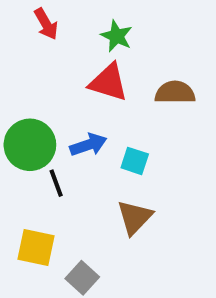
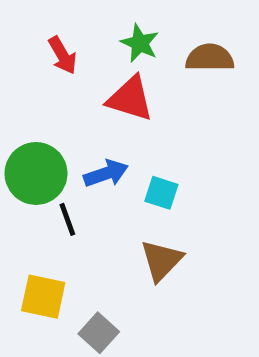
red arrow: (46, 24) -> (63, 55), moved
brown semicircle: (175, 92) -> (210, 58), moved

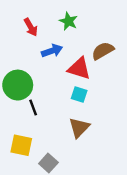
brown semicircle: (210, 58) -> (103, 51), moved, turned -30
red triangle: (130, 99) -> (79, 69), moved
blue arrow: (106, 173) -> (52, 51), moved

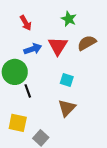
green star: (69, 21) -> (69, 19), moved
blue arrow: (52, 51) -> (33, 49), moved
red triangle: (79, 69) -> (58, 46), moved, turned 45

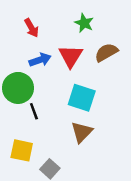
cyan square: (67, 80) -> (82, 98), size x1.6

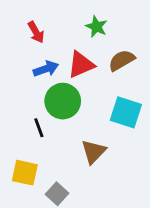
red triangle: (71, 56) -> (81, 65), turned 35
green circle: (18, 88) -> (63, 101), moved
cyan square: (82, 98) -> (126, 112), moved

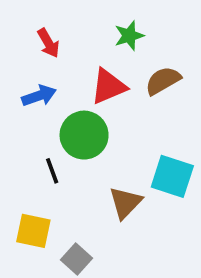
green star: (96, 27) -> (129, 36), turned 30
blue arrow: (46, 69) -> (39, 96), moved
cyan square: (126, 112) -> (172, 176), moved

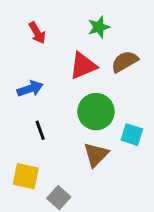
blue arrow: (39, 96) -> (30, 89), moved
green circle: (84, 135) -> (96, 112), moved
cyan square: (172, 176) -> (132, 135), size x0.7

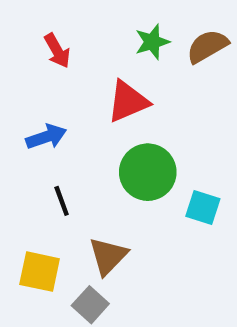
brown semicircle: (125, 61) -> (207, 46), moved
brown triangle: (96, 155) -> (108, 256), moved

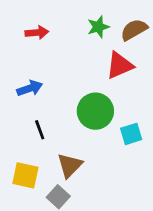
red arrow: (57, 51) -> (37, 33), turned -65
red triangle: (128, 101) -> (120, 65), moved
cyan square: (203, 207) -> (131, 134), turned -35

